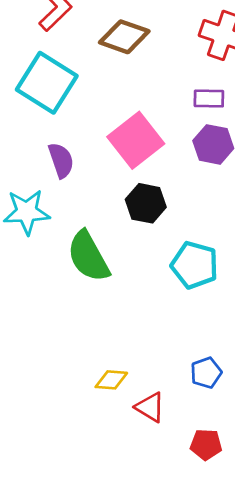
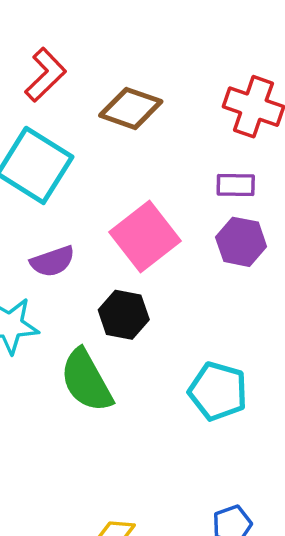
purple semicircle: (61, 160) -> (53, 261), turned 90
black hexagon: (146, 203) -> (124, 315), moved

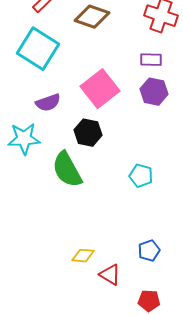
cyan pentagon: (218, 391) -> (141, 176), size x0.7

